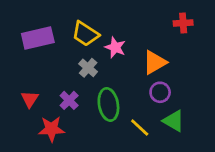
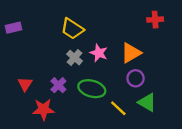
purple rectangle: (38, 38) -> (14, 28), moved, size x0.6
pink star: (115, 47) -> (99, 53), moved
green ellipse: (108, 104) -> (92, 89), turned -65

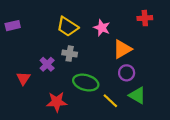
pink star: (99, 53) -> (102, 28), moved
gray cross: (75, 58) -> (70, 54), turned -32
purple cross: (58, 85) -> (47, 64), moved
red star: (43, 109) -> (57, 102), moved

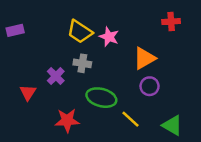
pink star: (102, 28) -> (109, 37), moved
green triangle: (137, 95) -> (172, 125), moved

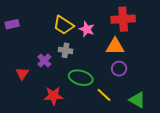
red cross: (171, 22) -> (123, 19), moved, size x1.6
orange triangle: (144, 58) -> (115, 46), turned 30

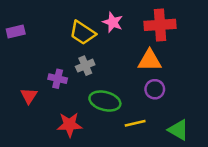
pink star: (87, 29) -> (113, 22), moved
gray cross: (66, 50) -> (85, 66), turned -32
purple cross: (44, 61) -> (58, 79), turned -32
yellow line: (104, 95) -> (135, 123), turned -56

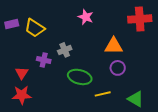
red cross: (160, 25) -> (140, 19), moved
yellow trapezoid: (83, 33) -> (35, 28), moved
red star: (69, 125) -> (22, 95), moved

